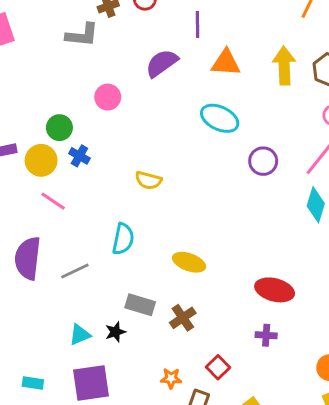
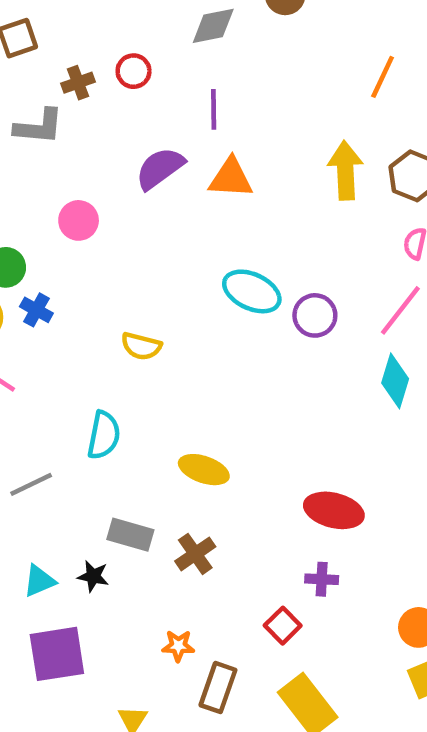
orange triangle: (226, 63) -> (231, 178), moved
cyan ellipse: (220, 118) -> (252, 291), moved
black star: (115, 332) -> (93, 576), turned 30
red square: (218, 367) -> (283, 626), moved

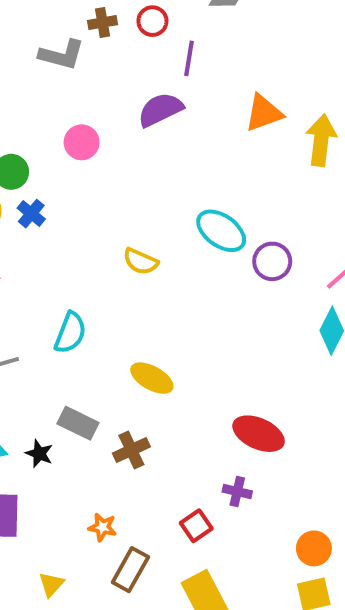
purple line: (214, 109) -> (189, 58), moved
orange triangle: (231, 178) -> (264, 113), moved, turned -33
yellow semicircle: (141, 346) -> (141, 261), moved

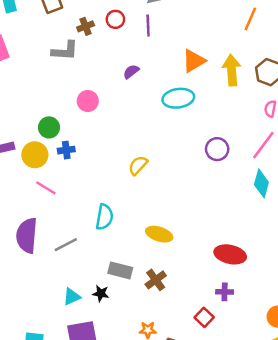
purple line: (189, 58) -> (148, 25), moved
purple semicircle: (160, 110) -> (131, 72), size x0.6
blue cross: (31, 214) -> (66, 150), turned -35
cyan ellipse: (221, 231) -> (178, 98), moved, turned -32
yellow semicircle: (141, 261) -> (138, 165), turned 120

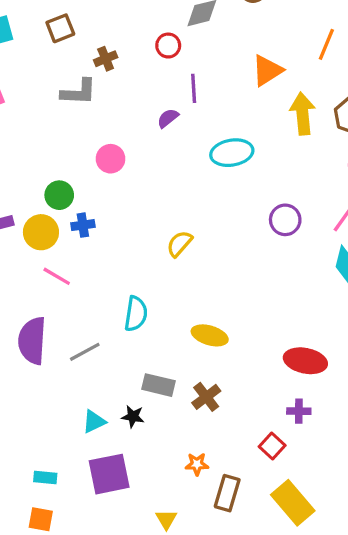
red circle: (115, 19) -> (168, 46), moved
purple line: (148, 25) -> (194, 88), moved
orange triangle: (194, 61) -> (267, 70), moved

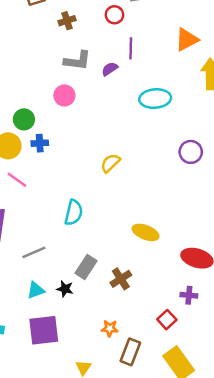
gray L-shape: (79, 92) -> (77, 61), moved
yellow ellipse: (210, 335) -> (146, 232), moved
gray line: (85, 352) -> (34, 252), moved
gray rectangle: (158, 385) -> (86, 267), turned -75

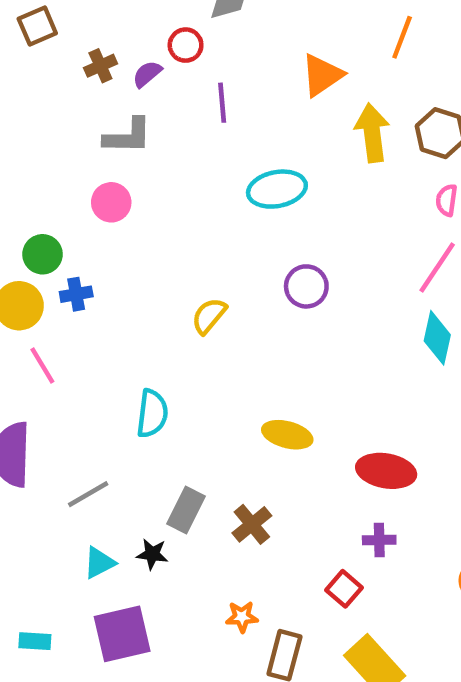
purple semicircle: (110, 69) -> (147, 74), moved
purple circle: (191, 152) -> (306, 286), moved
pink line: (17, 180) -> (42, 365), turned 30

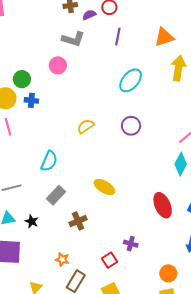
cyan ellipse: (277, 189) -> (131, 80), turned -55
red ellipse: (386, 471) -> (163, 205), moved, turned 40
gray rectangle: (186, 510) -> (56, 195), moved

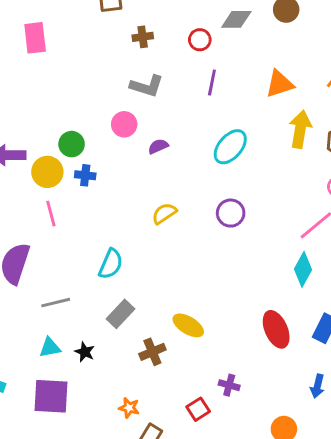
purple semicircle: (89, 15) -> (158, 146), moved
yellow ellipse: (104, 187) -> (188, 325), moved

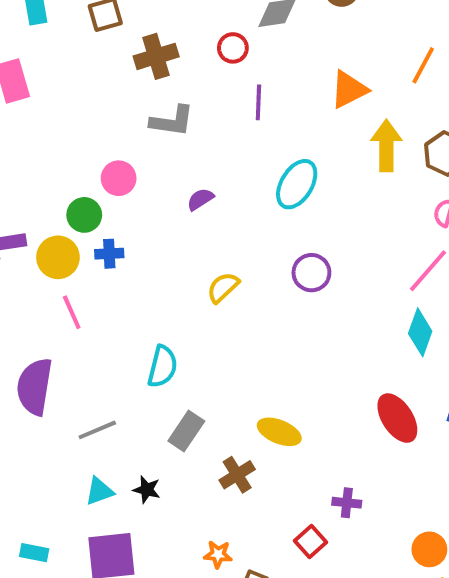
brown cross: (143, 37) -> (156, 56), size x1.5
pink circle: (124, 124) -> (119, 178), moved

